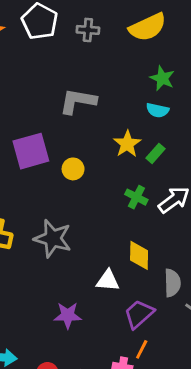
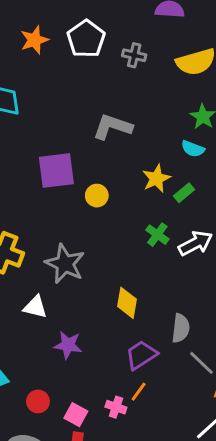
yellow diamond: (139, 255) -> (127, 303), moved
white triangle: (108, 281) -> (35, 307), moved

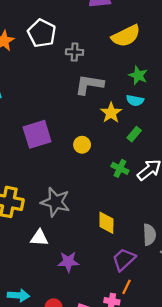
gray cross: (134, 55) -> (75, 52), moved
gray L-shape: (112, 127) -> (89, 85), moved
yellow star: (156, 178) -> (111, 113), moved
yellow circle: (97, 196) -> (82, 145), moved

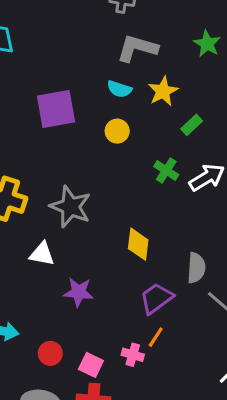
cyan semicircle: (135, 100) -> (119, 89), moved

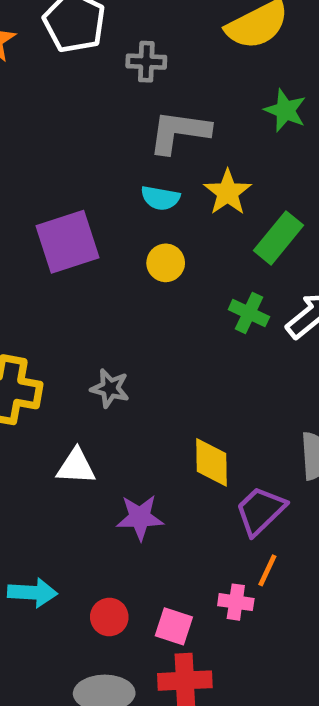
green rectangle: (192, 125) -> (278, 238), size x1.5
gray star: (71, 207) -> (110, 388), size x0.6
yellow diamond: (138, 244) -> (212, 462), moved

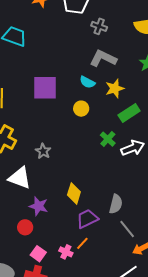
white triangle: (76, 467) -> (20, 178), size x1.4
red circle: (109, 617) -> (25, 227), moved

